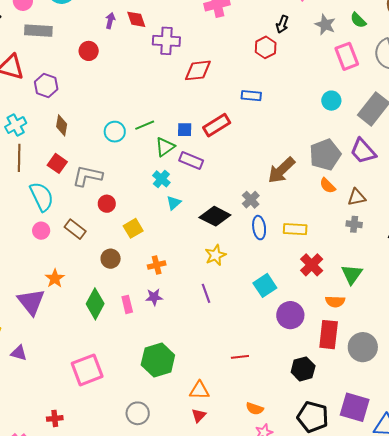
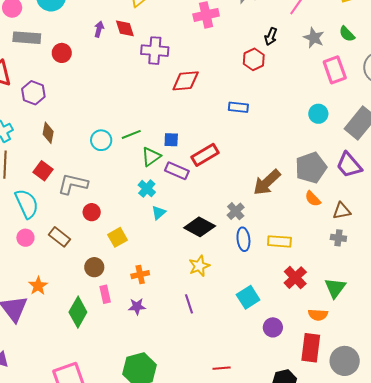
red circle: (89, 51) -> (62, 53), moved
red rectangle: (217, 125) -> (205, 155), moved
pink rectangle: (127, 304) -> (105, 294), moved
purple circle: (290, 315) -> (273, 327), size x0.7

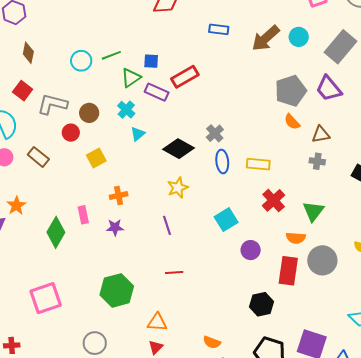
brown arrow: (267, 182) -> (266, 38), moved
brown circle: (94, 267) -> (89, 113), moved
gray circle: (345, 361) -> (322, 260), moved
red line: (222, 368) -> (174, 273), moved

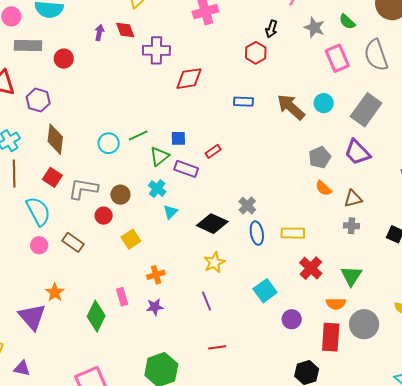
brown arrow: (266, 38) -> (291, 107), turned 88
brown diamond: (28, 53) -> (55, 139), size x1.4
red rectangle: (185, 77) -> (213, 151), size x0.6
gray pentagon: (291, 91) -> (320, 157), size x0.7

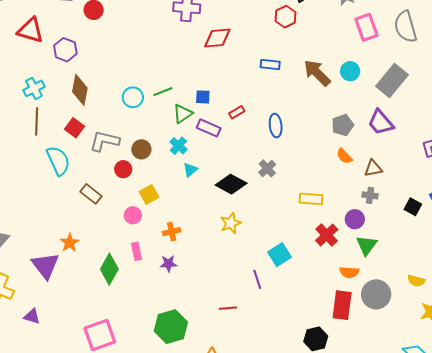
blue ellipse: (257, 233) -> (276, 126), moved
pink circle: (39, 245) -> (133, 215), moved
purple line: (207, 301) -> (257, 279), moved
purple circle: (292, 319) -> (355, 219), moved

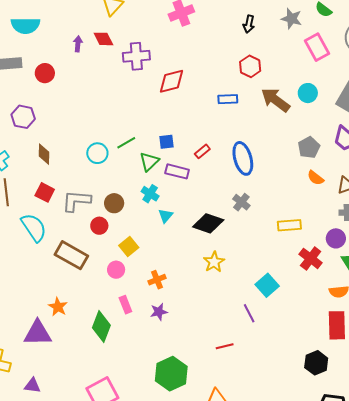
red hexagon: (286, 17) -> (250, 66), moved
brown diamond: (80, 90) -> (44, 154), size x0.7
blue ellipse: (276, 126) -> (243, 158), size x1.4
brown rectangle: (91, 194) -> (71, 255), size x1.5
purple triangle: (45, 266) -> (38, 333), turned -44

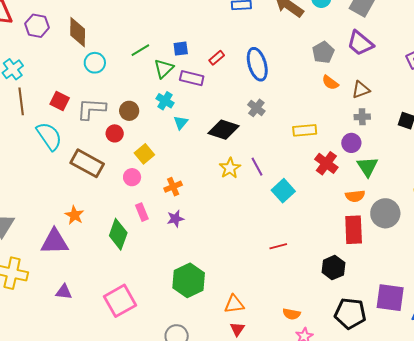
cyan circle: (97, 153) -> (95, 63), moved
brown diamond: (44, 154) -> (78, 32), moved, size x1.4
purple line: (249, 313) -> (257, 167), moved
red line: (225, 346) -> (278, 246), moved
purple triangle: (32, 385) -> (64, 292), moved

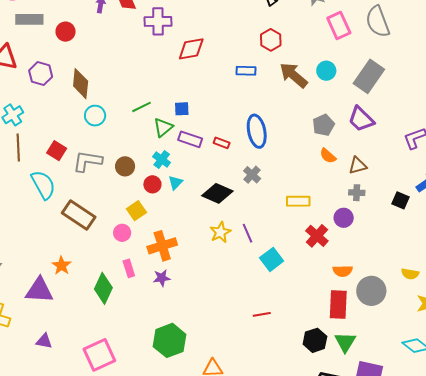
red rectangle: (217, 58) -> (222, 143), moved, turned 56
red circle: (115, 133) -> (152, 184), moved
green triangle: (367, 167) -> (345, 342), moved
orange cross: (173, 187) -> (162, 246), size x1.6

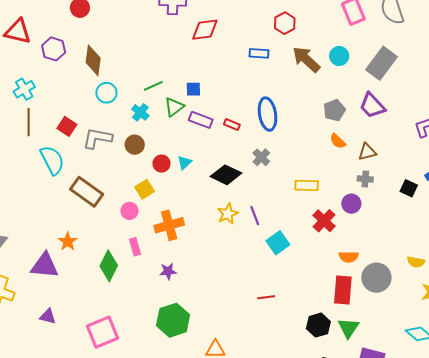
cyan cross: (162, 160) -> (140, 112), moved
purple star: (162, 278) -> (168, 271), moved

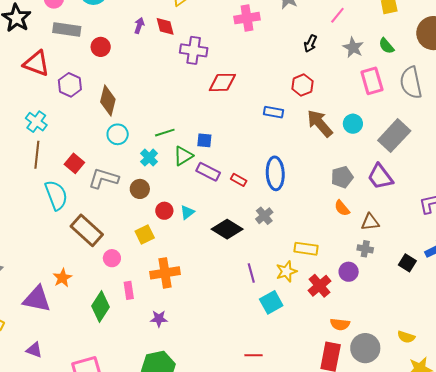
cyan cross: (24, 89) -> (36, 122), turned -30
pink circle: (129, 211) -> (112, 258), moved
yellow star: (228, 214) -> (286, 271), moved

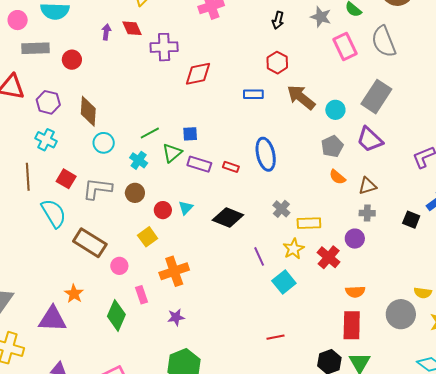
cyan cross: (36, 122) -> (46, 140), moved
cyan circle: (353, 124) -> (335, 110), moved
gray cross: (264, 216) -> (281, 209), moved
gray circle: (365, 348) -> (401, 314), moved

